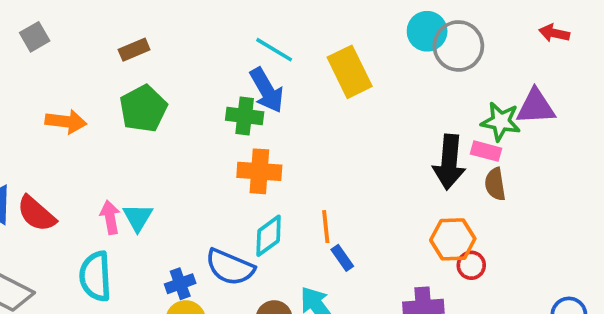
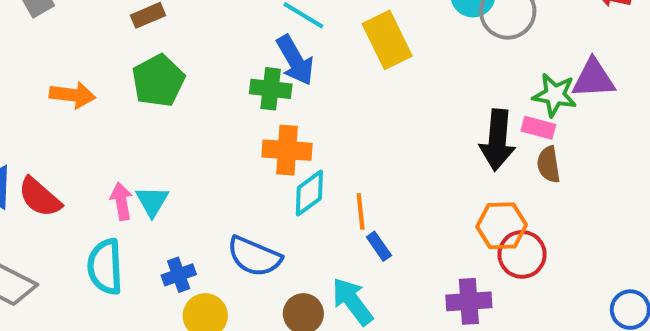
cyan diamond: (269, 236) -> (309, 193), moved
red circle: (471, 265) -> (522, 254), size x1.5
blue cross: (180, 284) -> (179, 275), moved

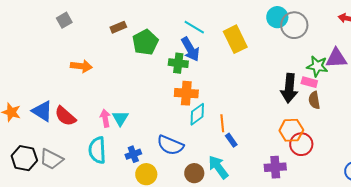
green pentagon: (158, 81) -> (145, 42), moved

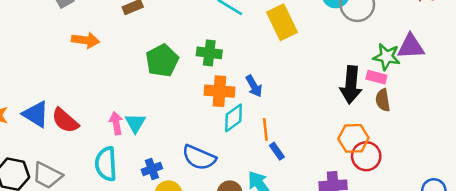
green pentagon: (145, 42) -> (162, 61), moved
blue arrow: (190, 49) -> (254, 86), moved, size x0.7
orange arrow: (81, 66) -> (86, 40), moved

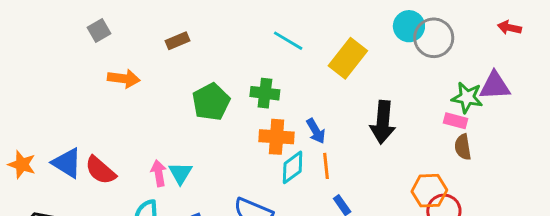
yellow rectangle: (282, 22) -> (348, 58), turned 64
black arrow: (351, 85) -> (383, 122), moved
orange line: (265, 129) -> (326, 166), moved

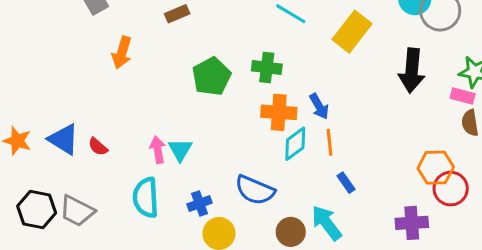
orange arrow: (124, 79) -> (122, 53), turned 100
black arrow: (383, 122) -> (412, 70), moved
red semicircle: (100, 170) -> (98, 147), size x0.6

